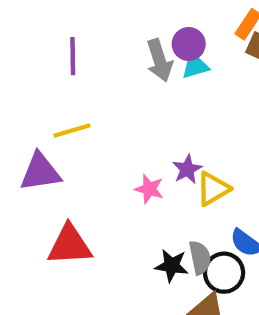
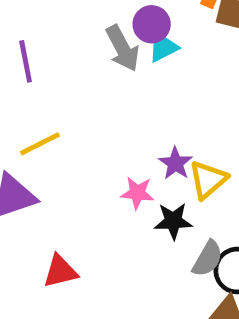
red triangle: (69, 245) -> (60, 271), size x0.7
gray semicircle: (200, 258) -> (208, 259), turned 52
black star: (172, 265) -> (173, 221), moved

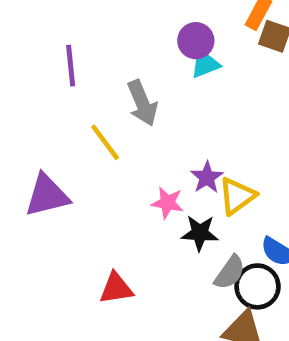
gray arrow: (123, 48) -> (142, 103), moved
yellow line: (40, 144) -> (105, 142), moved, turned 75
red triangle: (60, 271) -> (116, 288), moved

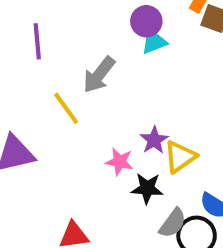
gray arrow: (142, 103) -> (99, 75), turned 60

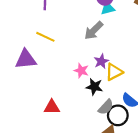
gray arrow: (99, 75) -> (94, 30), moved
yellow line: (66, 108) -> (45, 37), moved, turned -36

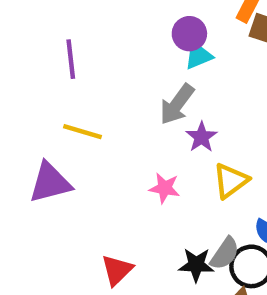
purple star: (101, 61) -> (202, 137), moved
black star: (94, 87) -> (196, 265), moved
red triangle: (52, 107) -> (117, 270), turned -35

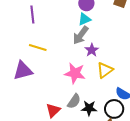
cyan triangle: (198, 56) -> (84, 19), moved
pink star: (165, 188) -> (75, 73), size x1.5
gray semicircle: (225, 254) -> (74, 101), moved

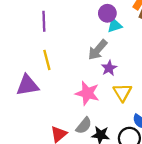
cyan triangle: (84, 19) -> (115, 25), moved
yellow line: (38, 48) -> (47, 60), turned 54
yellow triangle: (105, 70) -> (122, 92), turned -30

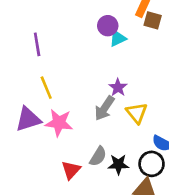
gray arrow: (98, 50) -> (105, 108), moved
pink star: (87, 93) -> (59, 123), moved

